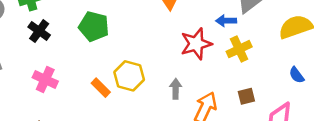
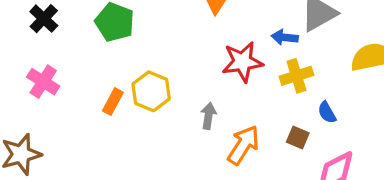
blue semicircle: (297, 75) -> (327, 112), moved
orange rectangle: (101, 88) -> (113, 102), turned 66
brown square: (246, 96) -> (298, 137), turned 30

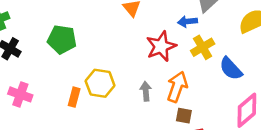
blue semicircle: (327, 112) -> (231, 69), size x1.5
brown square: (298, 137) -> (184, 116), moved
orange arrow: (243, 145) -> (177, 87), moved

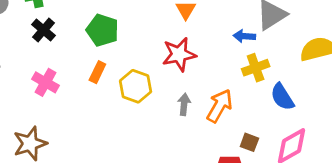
red star: (161, 46) -> (179, 54), moved
orange rectangle: (74, 97) -> (97, 72), moved
brown square: (184, 116) -> (249, 142), moved

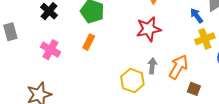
blue arrow: (244, 36) -> (197, 16), turned 49
yellow hexagon: (136, 86) -> (132, 81), moved
brown square: (249, 142) -> (194, 89), moved

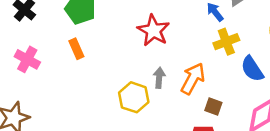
red star: (149, 29) -> (153, 30), turned -30
orange rectangle: (89, 42) -> (76, 49), turned -49

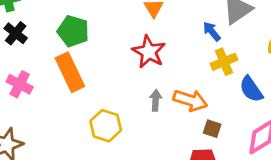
orange rectangle: (76, 49) -> (70, 72), size x1.8
orange arrow: (193, 79) -> (190, 100), turned 80
yellow hexagon: (134, 97) -> (106, 126), moved

